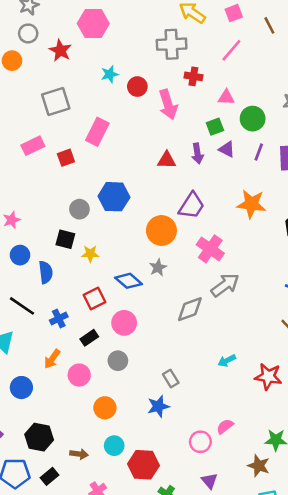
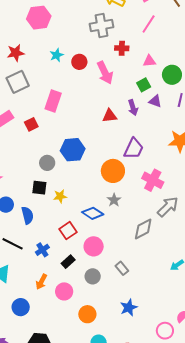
red star: (60, 50) -> (16, 53), moved, turned -30
gray rectangle: (171, 379) -> (122, 268), moved

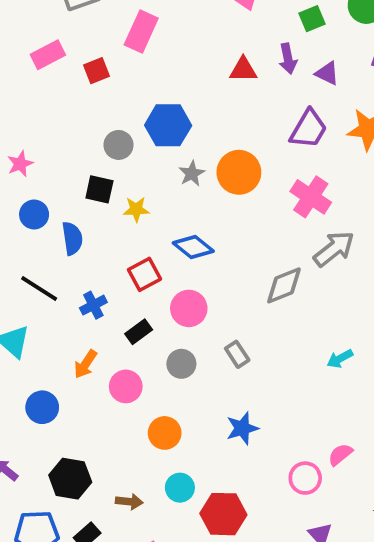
purple triangle: (155, 101) -> (327, 73), moved
purple trapezoid: (134, 149) -> (309, 129), moved
gray star: (114, 200) -> (192, 174), moved

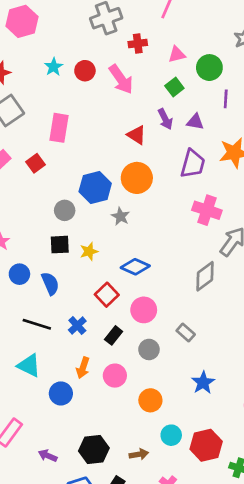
red triangle: (243, 70) -> (136, 135), turned 48
orange circle: (239, 172) -> (137, 178), moved
blue circle: (42, 407) -> (61, 393), moved

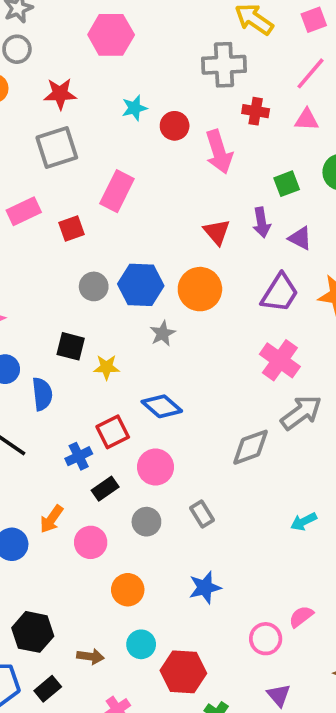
pink triangle: (177, 54) -> (307, 120), moved
gray circle: (65, 210) -> (94, 286), moved
blue cross: (77, 325) -> (79, 456), moved

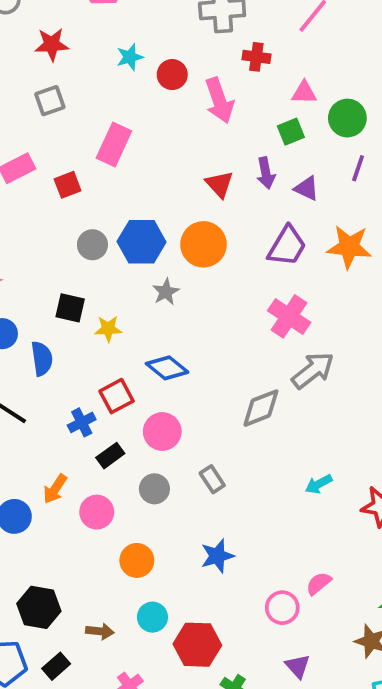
pink triangle: (307, 120) -> (304, 93), moved
gray square: (57, 147) -> (50, 101), size x0.7

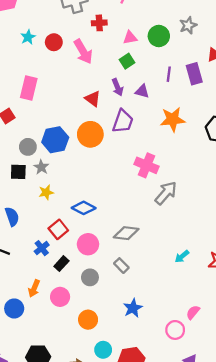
green circle: (347, 118) -> (159, 36), moved
purple trapezoid: (287, 246) -> (123, 121), moved
gray star: (166, 292) -> (41, 167), moved
black square: (70, 308) -> (18, 172), moved
gray diamond: (261, 408) -> (126, 233), moved, turned 40

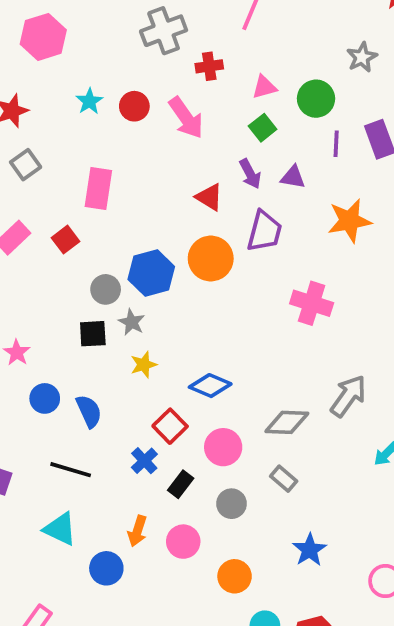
green circle: (159, 36) -> (316, 99), moved
gray arrow: (166, 193) -> (348, 396), moved

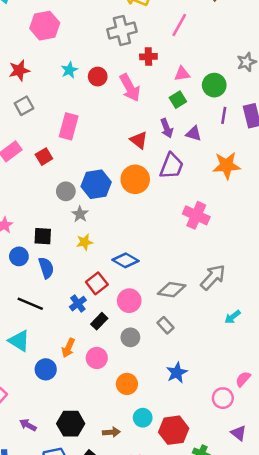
black square: (93, 334) -> (43, 236), moved

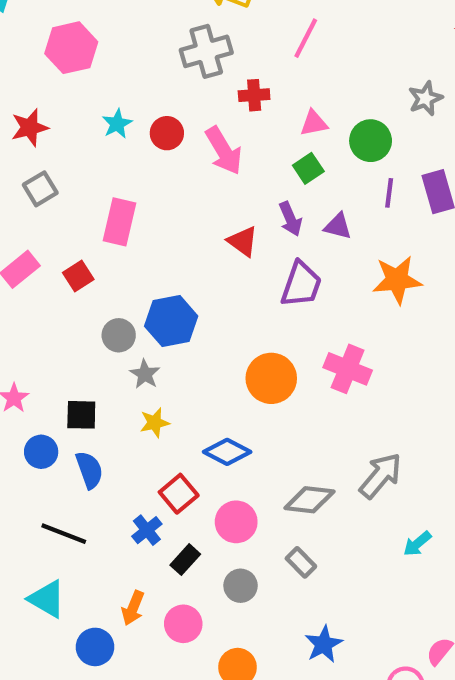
orange circle: (135, 179) -> (271, 378), moved

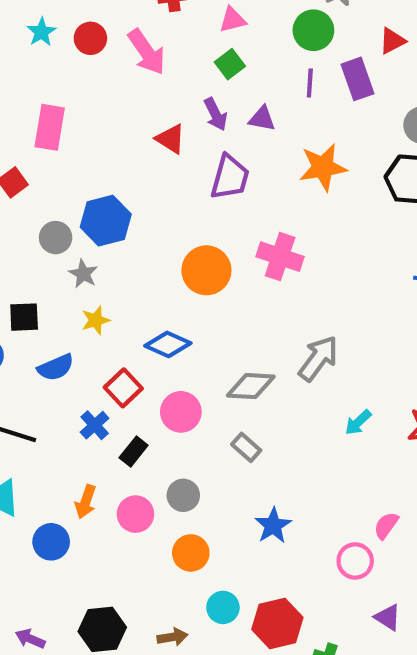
green circle: (371, 141) -> (313, 30), moved
blue semicircle: (89, 470) -> (56, 367), moved, turned 90
gray circle: (241, 586) -> (183, 495), moved

